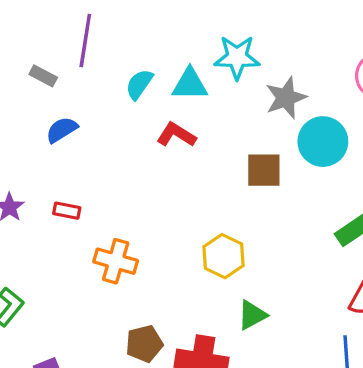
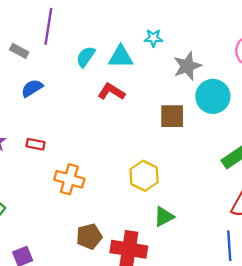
cyan star: (237, 57) -> (153, 38), size x0.6

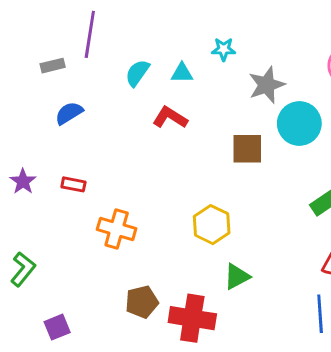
gray rectangle: (19, 51) -> (53, 66), turned -42
cyan triangle: (121, 57) -> (182, 73), size x0.7

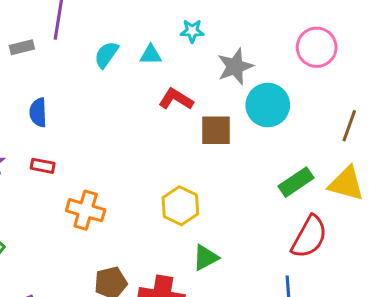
blue semicircle: (69, 113) -> (38, 112), moved, turned -60
red L-shape: (170, 118) -> (176, 99), moved

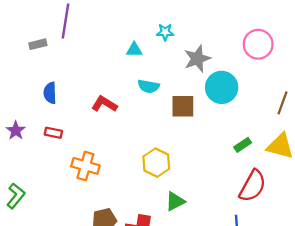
cyan semicircle: (106, 55) -> (149, 86), moved, turned -115
red L-shape: (176, 99) -> (104, 104), moved
green rectangle: (296, 182) -> (243, 145), size x0.7

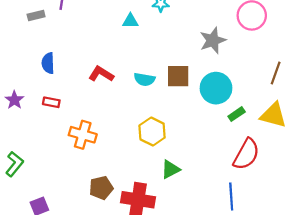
gray star: (197, 59) -> (213, 40), moved
cyan semicircle: (149, 86) -> (144, 79), moved
cyan circle: (222, 87) -> (216, 88), moved

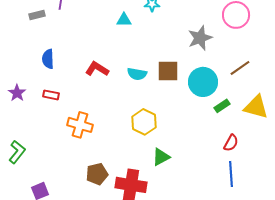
brown line: (276, 73) -> (240, 68), moved, turned 35
red semicircle: (246, 154) -> (231, 143), size x0.6
blue line: (231, 196) -> (231, 174), moved

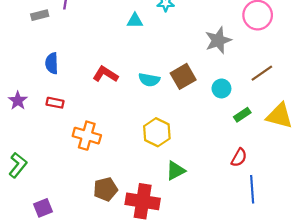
brown square: (168, 71) -> (183, 76), turned -30
cyan circle: (203, 82) -> (221, 88), size x0.6
red semicircle: (231, 143) -> (239, 157), moved

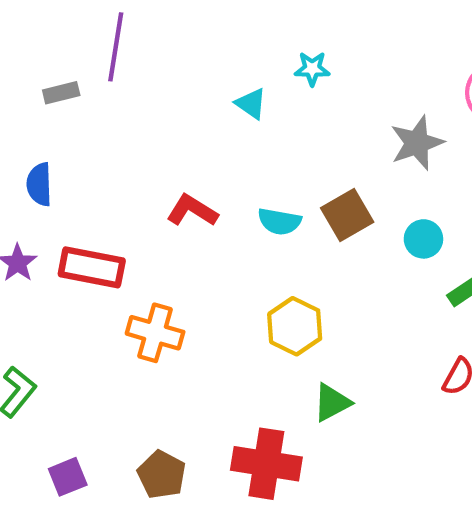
cyan triangle: (135, 21) -> (251, 104), turned 35
blue semicircle: (52, 63) -> (39, 184), moved
red rectangle: (55, 103) -> (92, 267), size x1.8
brown pentagon: (105, 189) -> (162, 475), moved, turned -30

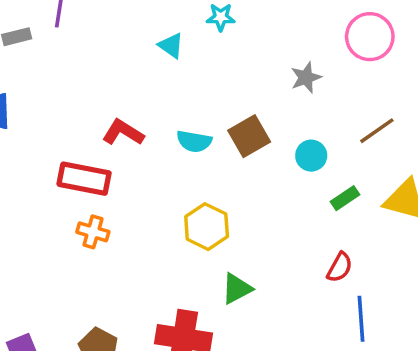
gray star: (417, 143) -> (306, 77), size x0.7
red rectangle: (92, 267) -> (84, 179), moved
orange cross: (155, 333) -> (93, 232), size x0.7

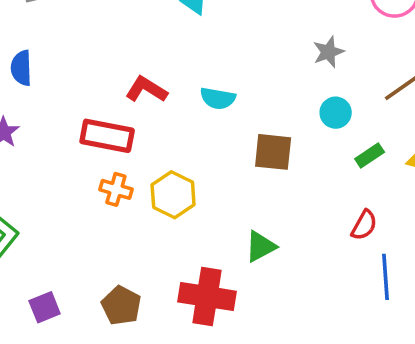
gray star: (306, 77) -> (328, 52), moved
brown square: (249, 136) -> (273, 152), moved, turned 36
yellow hexagon: (207, 227) -> (173, 195), moved

